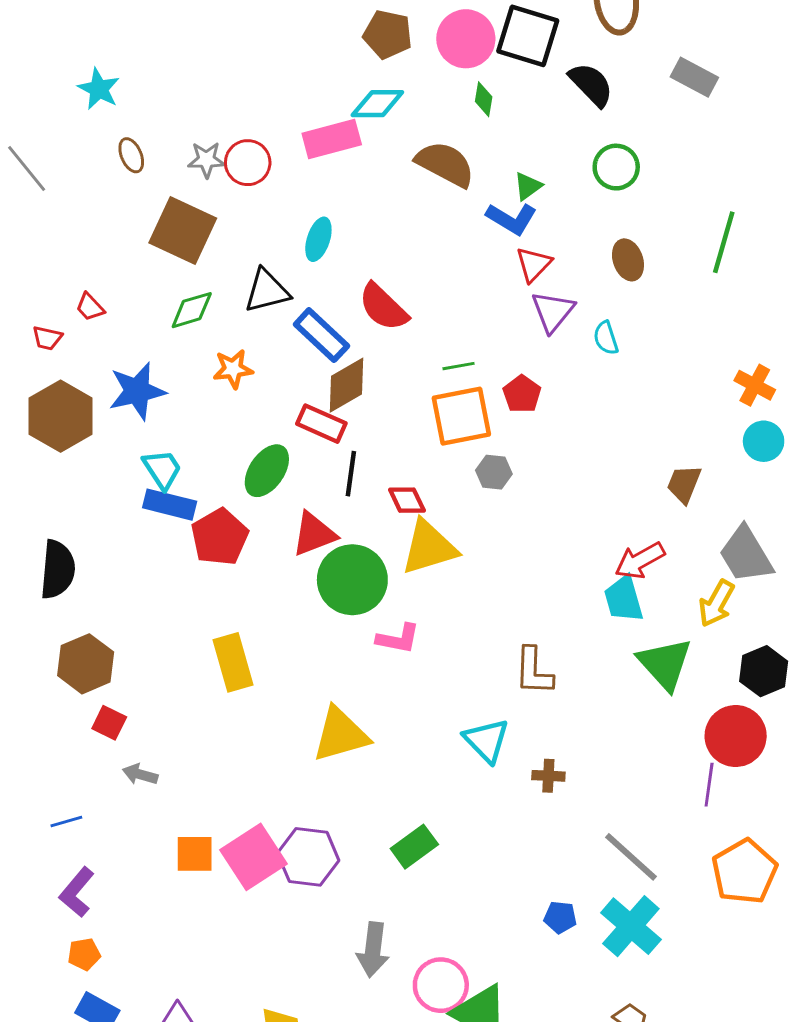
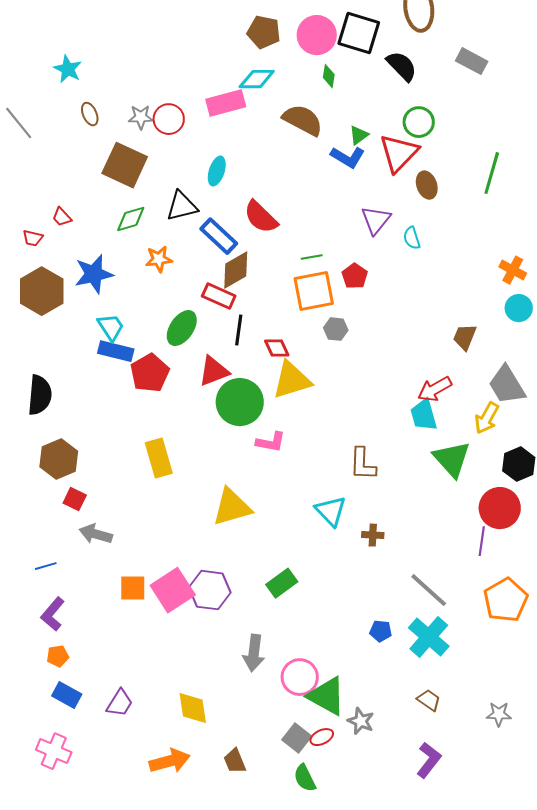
red triangle: (534, 264) -> (399, 153), moved, size x1.6
gray arrow: (140, 774) -> (96, 534), size x1.4

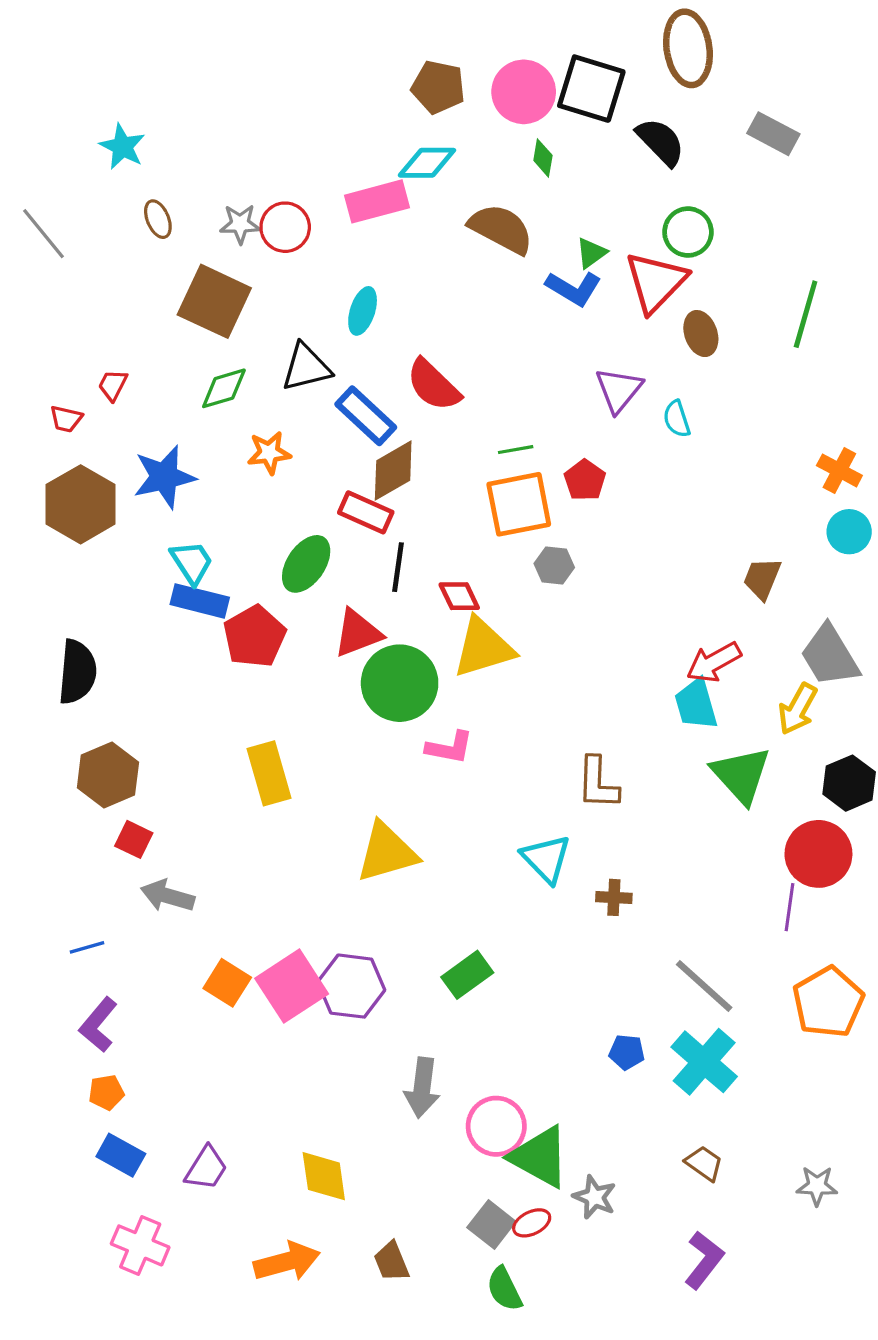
red trapezoid: (62, 217) -> (113, 385), turned 70
orange square: (133, 588) -> (227, 983), turned 32
pink cross: (54, 751) -> (140, 1245), moved

